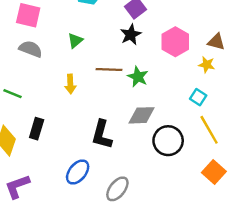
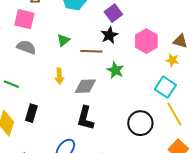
brown line: (109, 69) -> (91, 51), moved
cyan square: (198, 97) -> (165, 87), size x1.5
gray diamond: (142, 115) -> (85, 86), moved

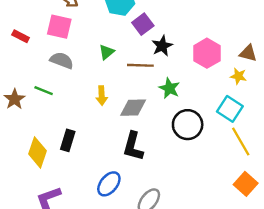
purple square: (113, 13) -> (143, 24), moved
green line: (11, 84) -> (44, 91), moved
black circle: (140, 123) -> (188, 125), moved

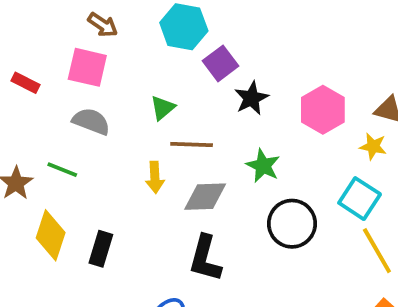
brown line: (140, 65) -> (192, 145), moved
yellow diamond: (38, 152) -> (51, 235), moved

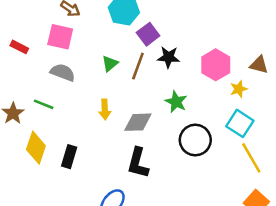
black star: (251, 98) -> (169, 57), turned 30
brown line: (192, 145) -> (138, 66), moved, turned -72
yellow star: (373, 146) -> (239, 89), moved, turned -30

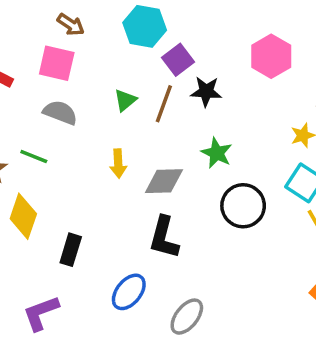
pink hexagon: (216, 65) -> (271, 56), moved
black rectangle: (69, 157) -> (71, 250), moved

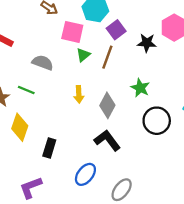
pink square: (57, 63) -> (72, 32), moved
black star: (206, 91) -> (147, 43), moved
gray diamond: (164, 181) -> (107, 105), turned -60
black L-shape: (164, 237) -> (107, 140), turned 128

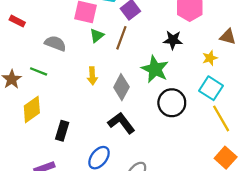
black star: (147, 43) -> (173, 40), moved
green star: (140, 88) -> (155, 69), size x1.4
yellow diamond: (20, 127) -> (32, 109), turned 36

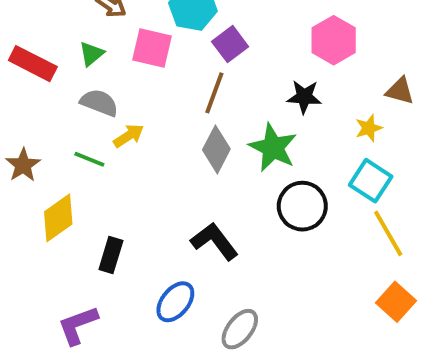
red rectangle: (17, 21) -> (33, 64), size x1.6
green triangle: (97, 36) -> (91, 54), moved
green line: (39, 71) -> (89, 159), moved
yellow arrow: (92, 76) -> (129, 136), moved, turned -120
gray diamond: (121, 87) -> (216, 149), moved

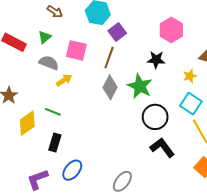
pink square: (152, 48) -> (76, 50), moved
green line: (89, 159) -> (53, 112), moved
black L-shape: (214, 241) -> (162, 148), moved
blue ellipse: (175, 302) -> (72, 170), moved

